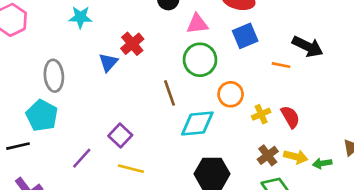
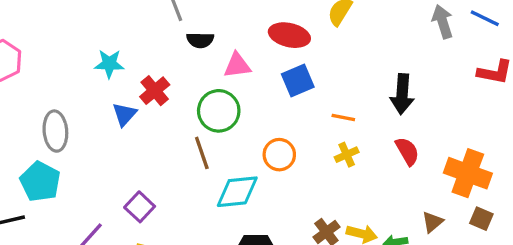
cyan star: (80, 17) -> (109, 64), moved
black arrow: (308, 46) -> (402, 94), moved, turned 68
green circle: (200, 60) -> (219, 111), moved
yellow cross: (261, 114) -> (347, 155), moved
red semicircle: (290, 117) -> (407, 151), moved

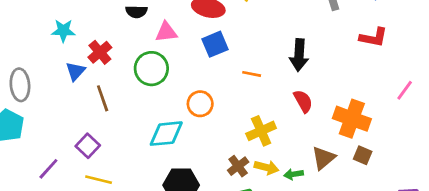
brown line: (202, 153) -> (103, 98), moved
yellow cross: (347, 155) -> (261, 131), moved, size x1.5
brown triangle: (432, 222) -> (323, 158), size x1.4

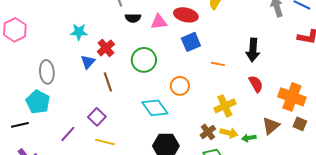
pink triangle: (166, 32) -> (159, 22), moved
cyan diamond: (166, 134) -> (155, 108), turned 60

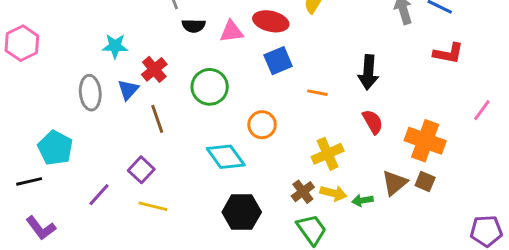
gray ellipse: (47, 72) -> (90, 93), moved
brown square: (300, 124) -> (425, 181), moved

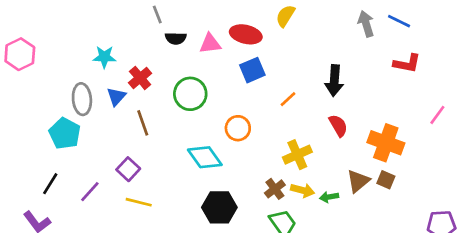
orange line: (317, 93) -> (288, 99), turned -54
cyan pentagon: (55, 148) -> (65, 133), moved
black line: (29, 181) -> (50, 184), moved, turned -45

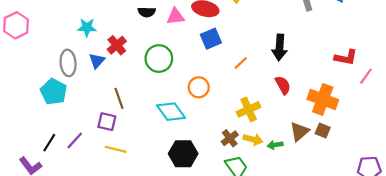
red L-shape: (407, 63) -> (346, 57), moved
brown line: (143, 123) -> (119, 98), moved
purple square: (128, 169) -> (107, 122), turned -30
black line: (50, 184) -> (49, 143), moved

